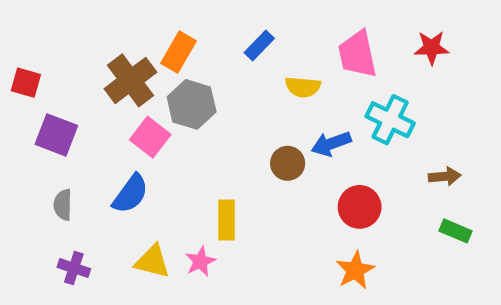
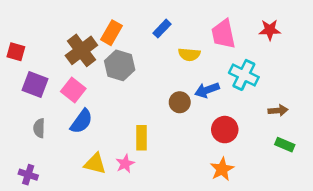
pink square: (150, 137) -> (73, 90), moved
purple cross: (74, 268) -> (28, 175), moved

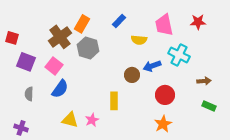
yellow rectangle: (141, 138) -> (114, 101), moved

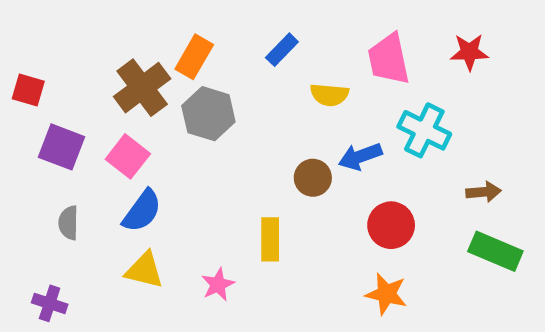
green rectangle: (209, 106) -> (495, 251), size x1.5
yellow triangle: (70, 120) -> (144, 270), moved
orange star: (163, 124) -> (386, 294), turned -30

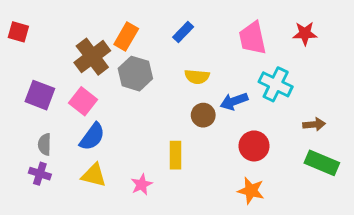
red square: (28, 90) -> (18, 32), moved
yellow semicircle: (329, 95) -> (197, 77), moved
purple cross: (50, 303) -> (40, 174), moved

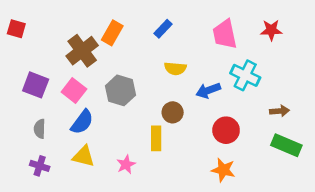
gray hexagon: (135, 74) -> (120, 90), moved
brown circle: (203, 115) -> (173, 112), moved
purple cross: (40, 174) -> (40, 166), moved

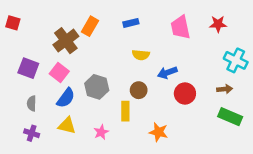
blue rectangle: (163, 29) -> (131, 23), turned 32
cyan cross: (245, 75) -> (236, 60), moved
gray hexagon: (120, 90) -> (97, 87), moved
red circle: (226, 130) -> (185, 93), moved
orange star: (223, 170) -> (158, 132), moved

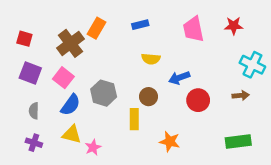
red square: (13, 23) -> (24, 39), moved
green rectangle: (230, 117) -> (238, 142), moved, turned -30
pink star: (101, 132) -> (93, 147), moved

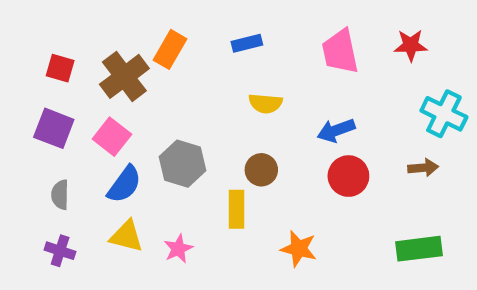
red square: (24, 39) -> (60, 68), moved
blue arrow: (179, 78) -> (336, 130), moved
pink star: (93, 147) -> (178, 249), moved

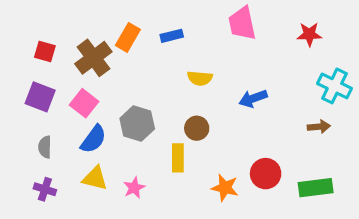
blue rectangle: (247, 43) -> (172, 36), moved
pink trapezoid: (340, 52) -> (242, 23), moved
red circle: (348, 176) -> (266, 174), moved

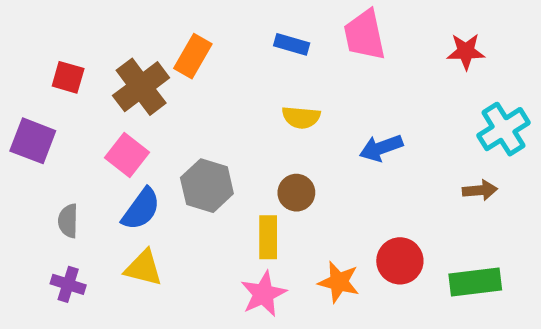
blue rectangle: (172, 36) -> (292, 44), moved, turned 30
cyan cross: (334, 86) -> (503, 129), turned 32
purple square: (40, 97) -> (33, 141), moved
pink star: (134, 188) -> (263, 294), moved, size x1.4

